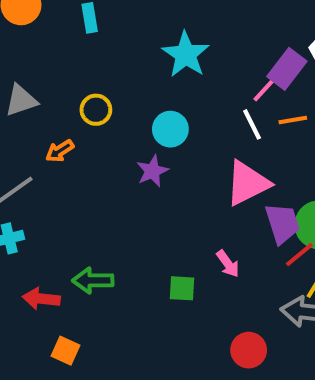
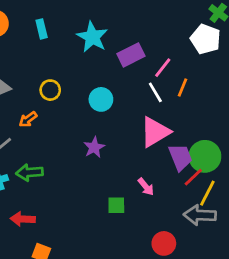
cyan star: (186, 54) -> (92, 37), moved
purple rectangle: (287, 69) -> (131, 55), moved, turned 30
orange line: (293, 120) -> (182, 87), turned -54
purple star: (152, 171) -> (94, 147), moved
green arrow: (93, 280) -> (29, 172), moved

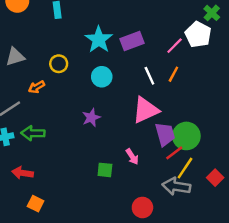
cyan star: (92, 37) -> (99, 40), moved
pink line: (163, 68) -> (175, 46), moved

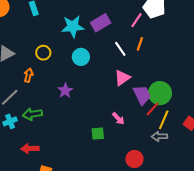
cyan star: (99, 40) -> (73, 27), turned -30
orange arrow: (37, 87) -> (28, 75), turned 144
pink triangle: (146, 110) -> (122, 78), size x0.7
purple star: (91, 118) -> (65, 91), moved
gray arrow: (176, 186) -> (159, 136), size x0.7

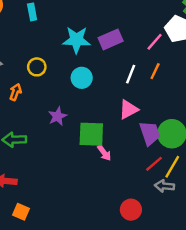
white line: (120, 49) -> (131, 74), turned 49
red line: (153, 109) -> (154, 164), moved
pink arrow: (118, 118) -> (104, 153), moved
green square: (98, 134) -> (91, 134), moved, size x1.6

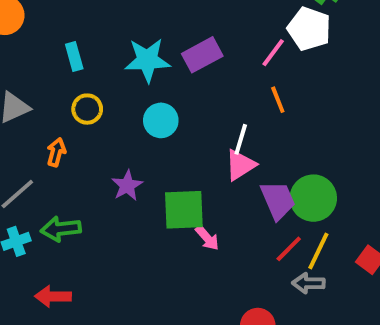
cyan rectangle: (32, 12) -> (74, 57), moved
orange line: (155, 71) -> (278, 100), turned -42
white line: (131, 74) -> (241, 139), moved

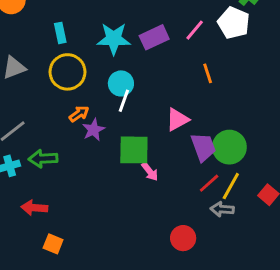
pink line: (273, 53) -> (195, 30), moved
yellow circle: (87, 109) -> (67, 72), size x1.6
white line: (241, 139) -> (124, 101), moved
orange arrow: (56, 152) -> (79, 114), moved, turned 36

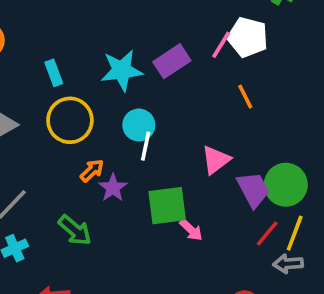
white pentagon: (234, 23) -> (248, 37), moved
green arrow: (43, 159) -> (75, 230), moved, turned -128

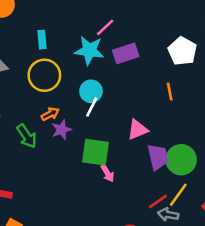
pink line: (221, 45) -> (105, 27), moved
green arrow: (75, 230) -> (27, 136), moved
red line: (267, 234) -> (158, 202), moved

